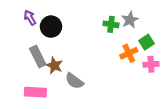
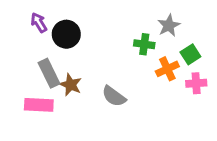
green cross: (111, 24) -> (144, 44), moved
gray semicircle: (74, 81) -> (114, 96), moved
pink rectangle: (35, 92) -> (39, 105), moved

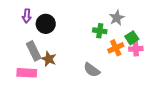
purple arrow: (39, 23) -> (27, 16), turned -144
pink cross: (196, 83) -> (136, 49), moved
gray semicircle: (114, 96) -> (92, 70), moved

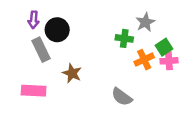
gray rectangle: (34, 51) -> (41, 50), moved
brown star: (49, 59) -> (72, 73), moved
gray semicircle: (92, 70) -> (122, 97), moved

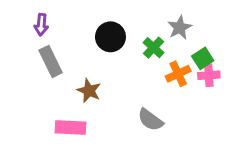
black circle: (57, 30) -> (110, 37), moved
green cross: (124, 38) -> (154, 48), turned 35
pink rectangle: (34, 91) -> (71, 128), moved

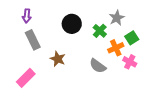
pink cross: (209, 75) -> (130, 62), moved, turned 32
gray semicircle: (150, 120) -> (98, 66), moved
pink rectangle: (71, 128) -> (26, 78), moved, turned -48

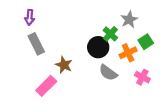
black circle: (72, 24) -> (98, 47), moved
pink cross: (130, 62) -> (142, 77), moved
pink rectangle: (26, 78) -> (46, 86), moved

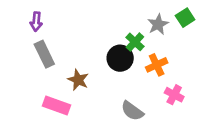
green square: (146, 42) -> (185, 18), moved
gray semicircle: (108, 73) -> (132, 111), moved
pink rectangle: (46, 86) -> (57, 106), turned 65

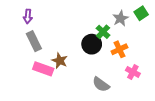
pink rectangle: (57, 106) -> (43, 69), moved

